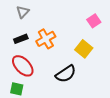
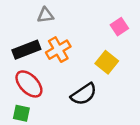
gray triangle: (23, 12) -> (46, 15), moved, turned 40
black rectangle: (21, 39) -> (26, 50), size x1.5

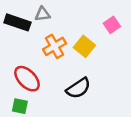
black rectangle: (26, 50) -> (17, 22), moved, turned 40
yellow square: (107, 62) -> (84, 46), moved

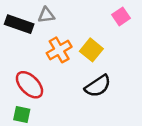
pink square: (112, 25) -> (121, 16), moved
black semicircle: (78, 88) -> (98, 86), moved

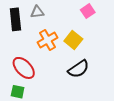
pink square: (121, 16) -> (88, 11), moved
black rectangle: (19, 24) -> (15, 19), turned 65

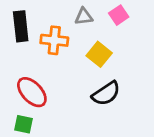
gray triangle: (37, 12) -> (84, 16), moved
orange cross: (47, 40) -> (54, 40), moved, turned 36

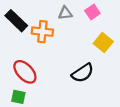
black rectangle: (21, 26) -> (16, 21), turned -40
yellow square: (99, 54) -> (103, 42), moved

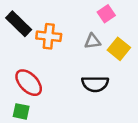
gray triangle: (65, 13) -> (93, 41), moved
black semicircle: (83, 73) -> (95, 84), turned 35

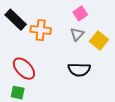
pink square: (106, 14) -> (80, 13), moved
gray triangle: (93, 41) -> (77, 34), turned -40

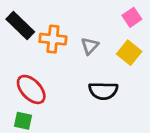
pink square: (80, 13) -> (132, 17), moved
gray triangle: (77, 34) -> (90, 46), moved

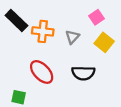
pink square: (132, 17) -> (96, 17), moved
red ellipse: (31, 89) -> (42, 72), moved

